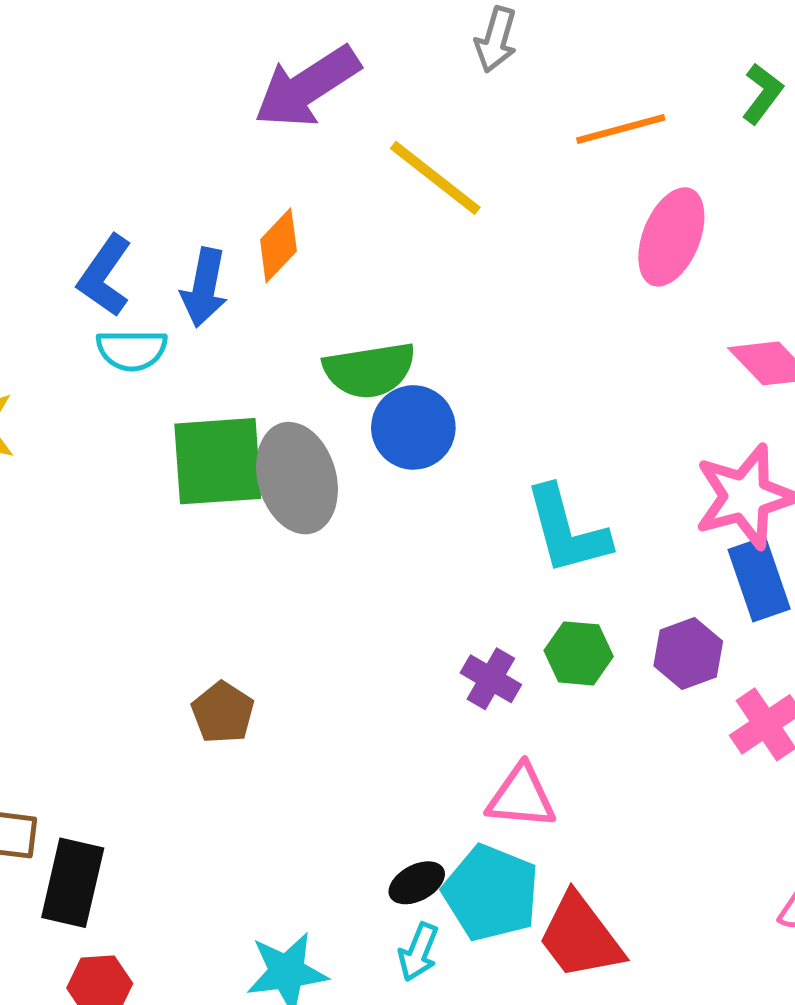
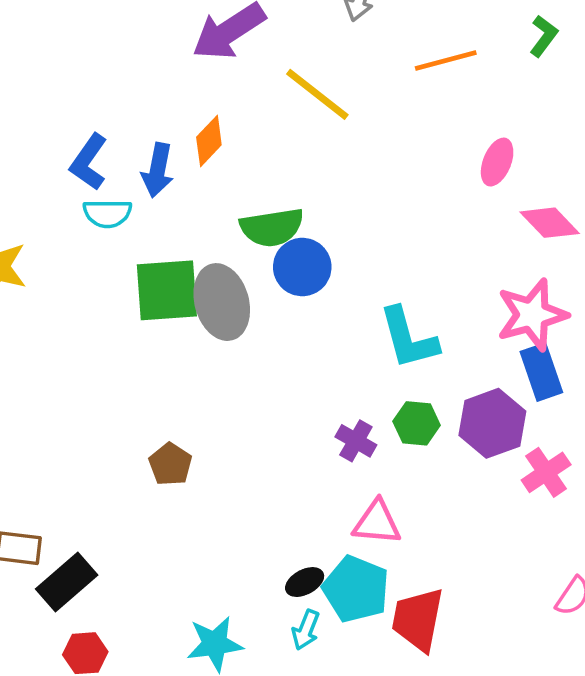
pink ellipse: (671, 237) -> (497, 162), moved, size x0.7
purple hexagon: (688, 653) -> (492, 423), size x1.4
black rectangle: (73, 883) -> (67, 582), turned 36
red trapezoid: (580, 937) -> (418, 619), turned 48

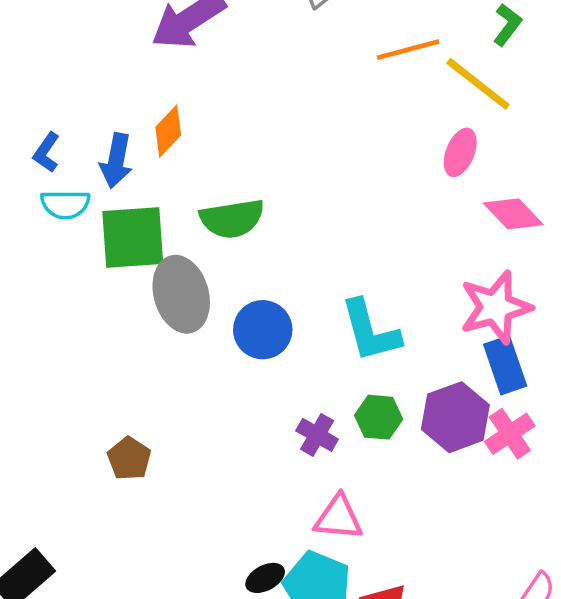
yellow line: (317, 94) -> (478, 84), moved
blue L-shape: (89, 162) -> (46, 152), size x0.7
blue circle: (302, 267) -> (263, 330), moved
green square: (167, 290) -> (133, 237), moved
pink cross: (546, 472) -> (510, 434), moved

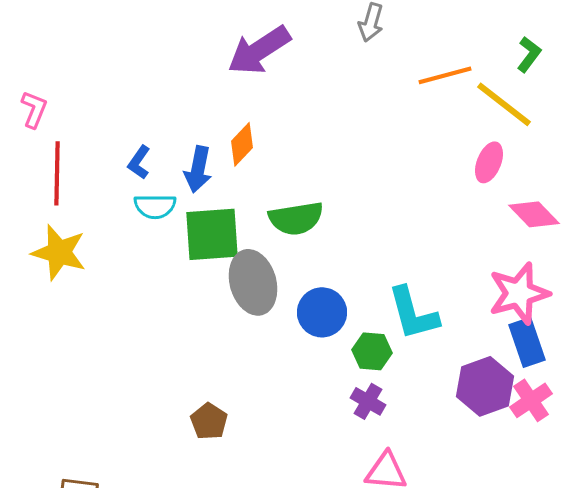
green hexagon: (379, 417) -> (372, 351), moved

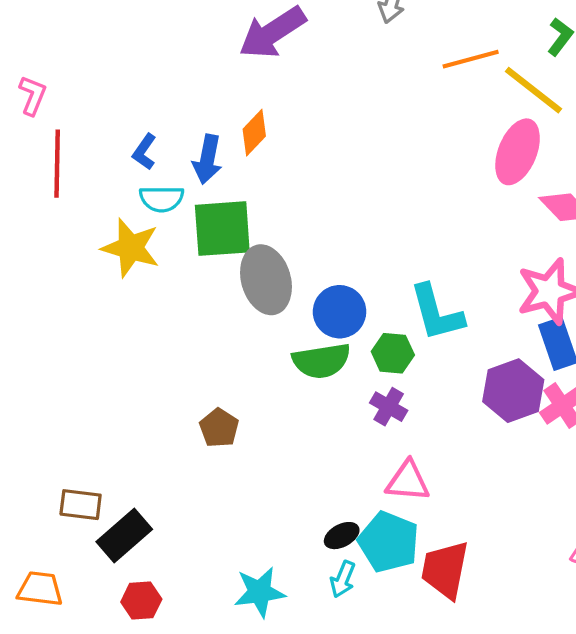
pink ellipse: (489, 162) -> (518, 152), size x1.5
green semicircle: (296, 218) -> (321, 361), moved
yellow star: (59, 252) -> (131, 248), moved

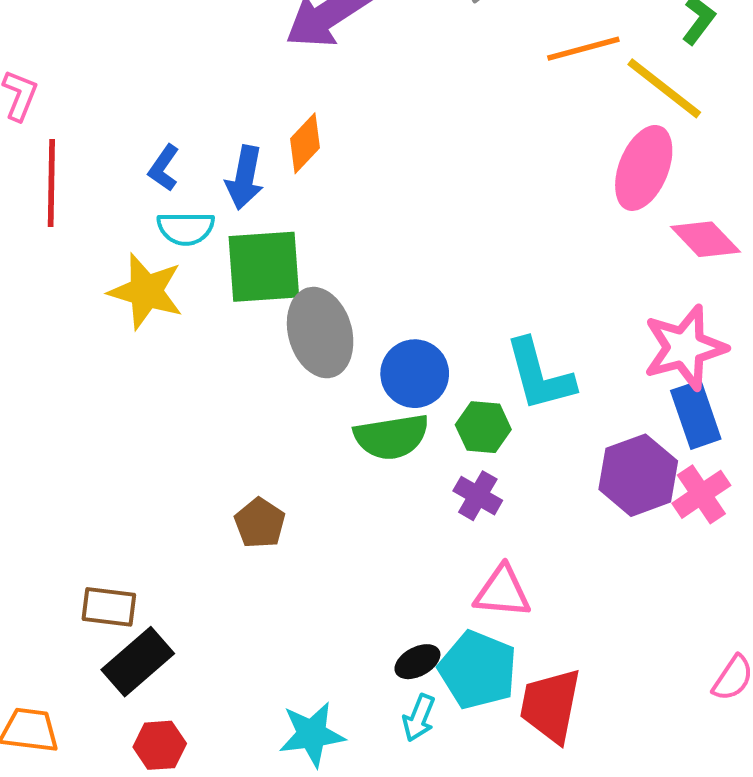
brown rectangle: (81, 505) -> (109, 607), moved

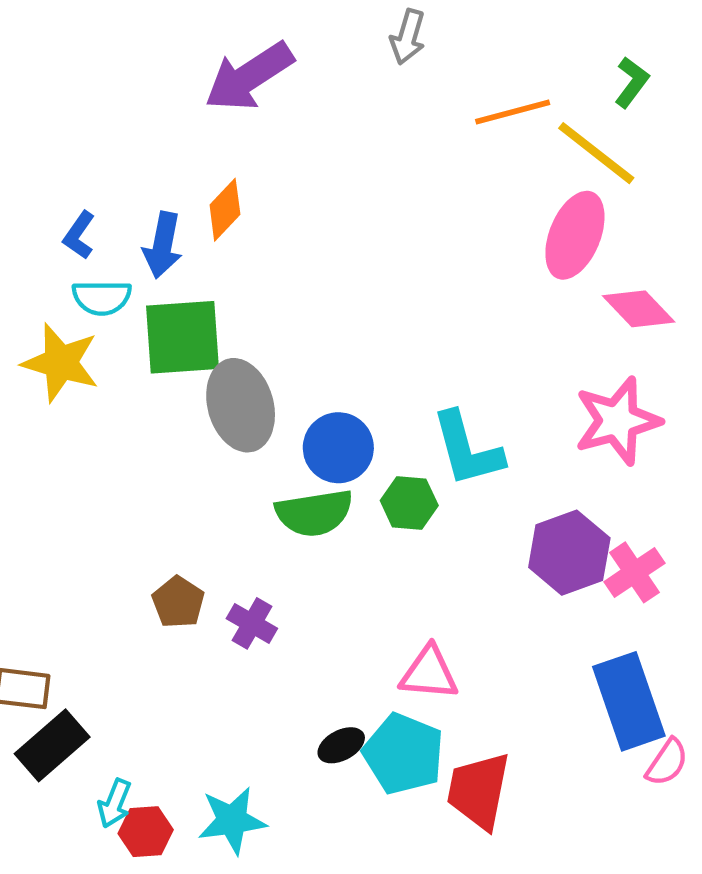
blue rectangle: (696, 415) -> (629, 701), moved, size x1.4
purple cross: (478, 496) -> (252, 623), moved
cyan arrow: (419, 718) -> (114, 803), moved
red hexagon: (160, 745) -> (146, 832), moved

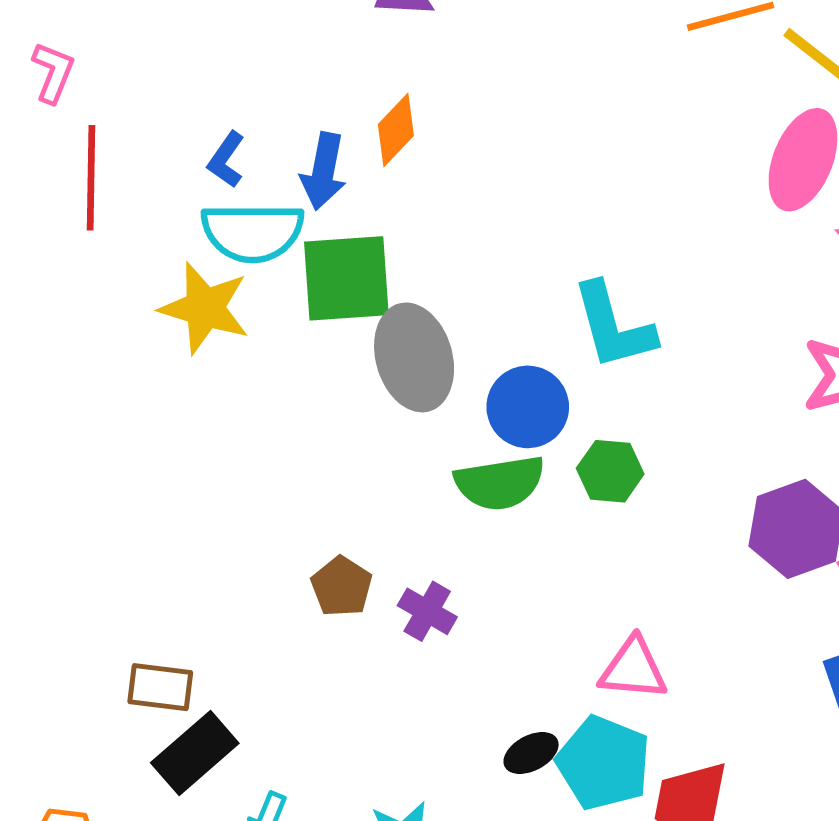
cyan semicircle: (102, 298) -> (253, 232), size x1.5
cyan L-shape: (467, 449) -> (613, 326), moved

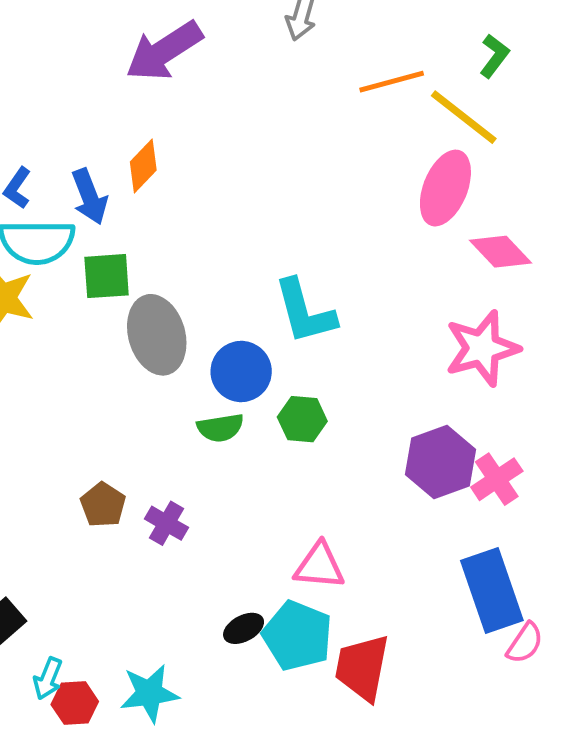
blue arrow: (323, 171) -> (89, 197), turned -32
green square: (346, 278) -> (107, 276), size x0.7
green semicircle: (500, 483) -> (220, 428), size x0.7

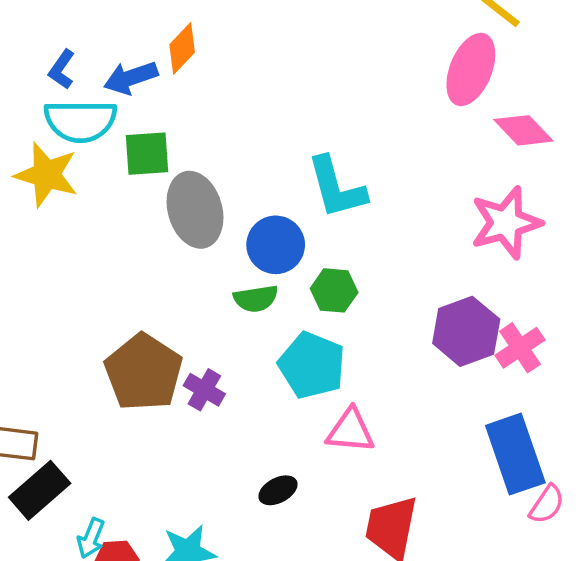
blue arrow: (89, 197) -> (131, 78), turned 92
brown pentagon: (103, 505) -> (144, 372), size x1.8
cyan pentagon: (297, 636) -> (312, 365), moved

